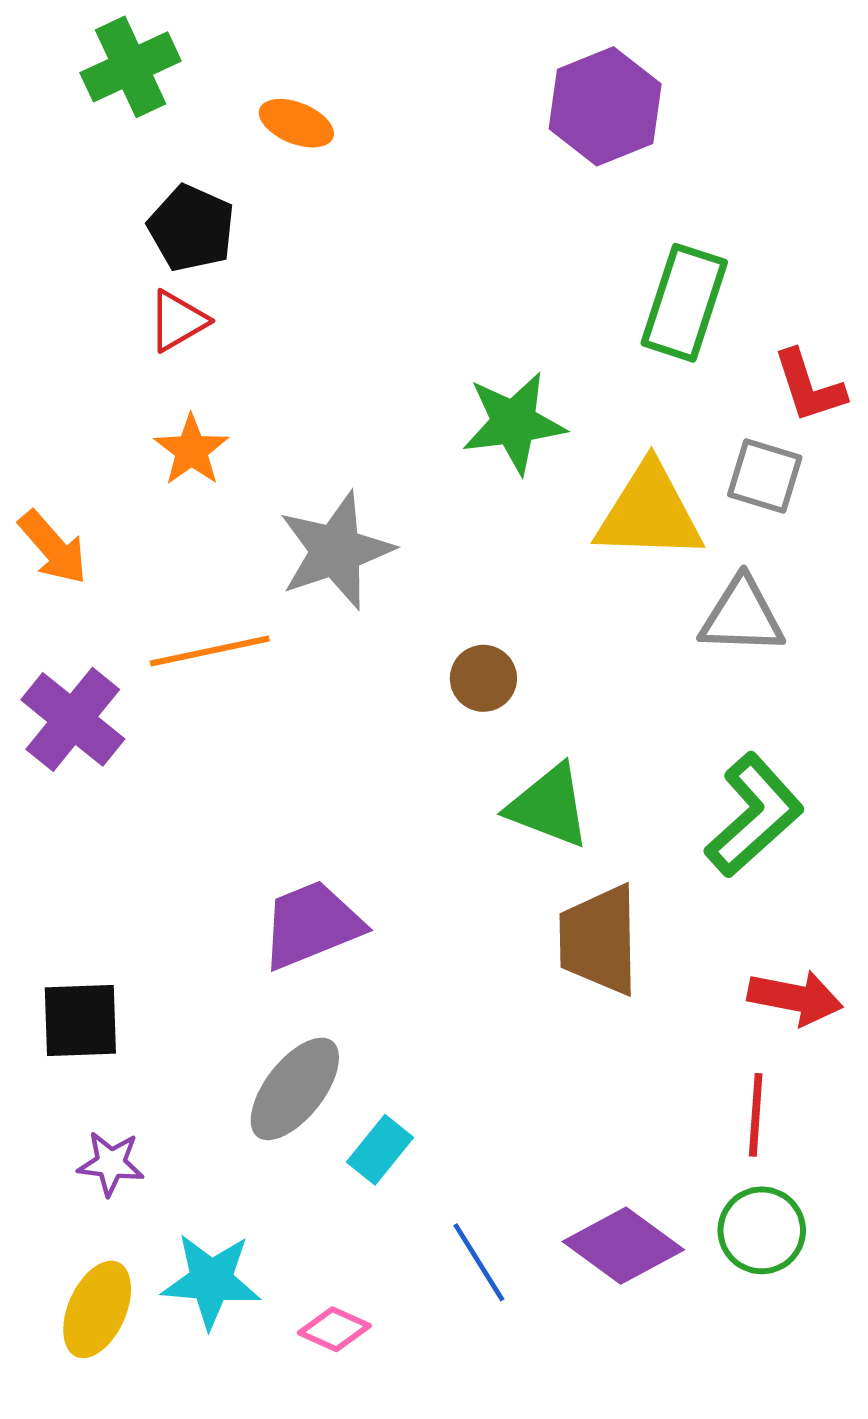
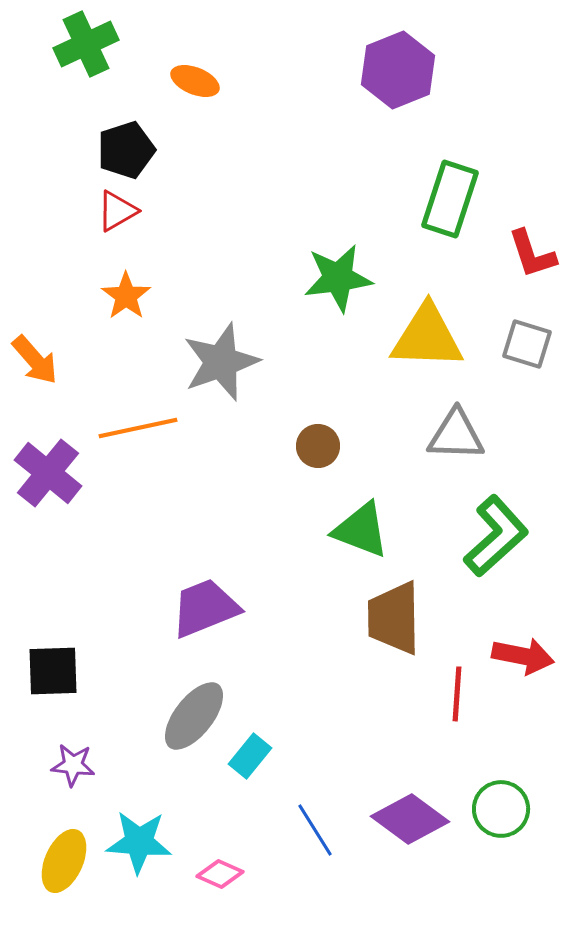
black pentagon: (191, 228) -> (126, 150), turned 30
gray square: (765, 476) -> (527, 344), moved
gray triangle: (742, 616) -> (456, 435), moved
red line: (756, 1115) -> (457, 694), moved

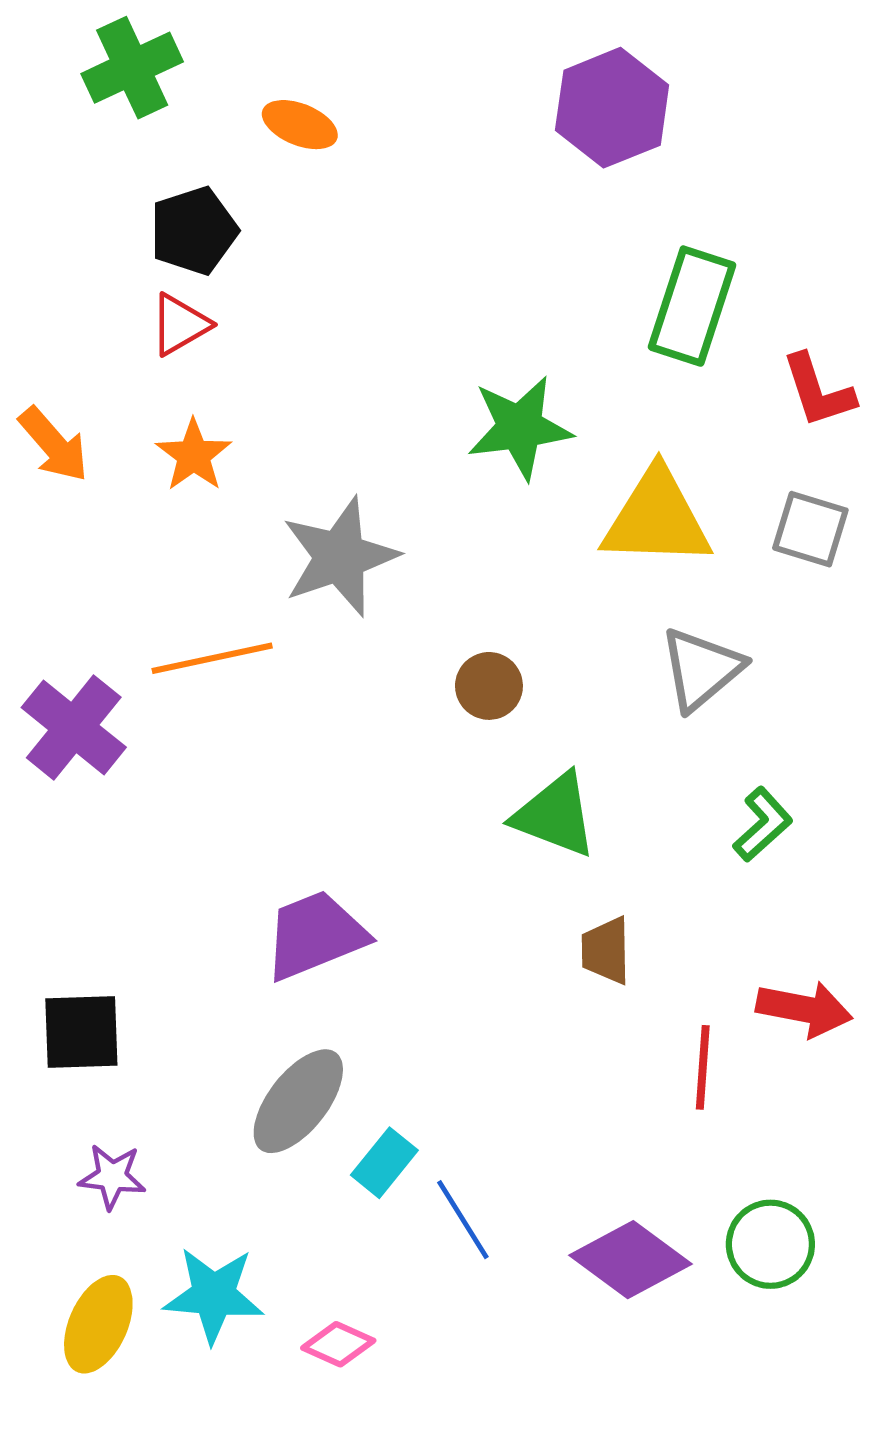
orange arrow: (35, 360) -> (54, 444), moved
gray triangle: (456, 435) -> (701, 669), turned -42
green L-shape: (496, 536) -> (763, 824), size x0.6
brown trapezoid: (394, 618) -> (606, 950), size x0.6
blue line: (315, 830) -> (463, 1220), moved

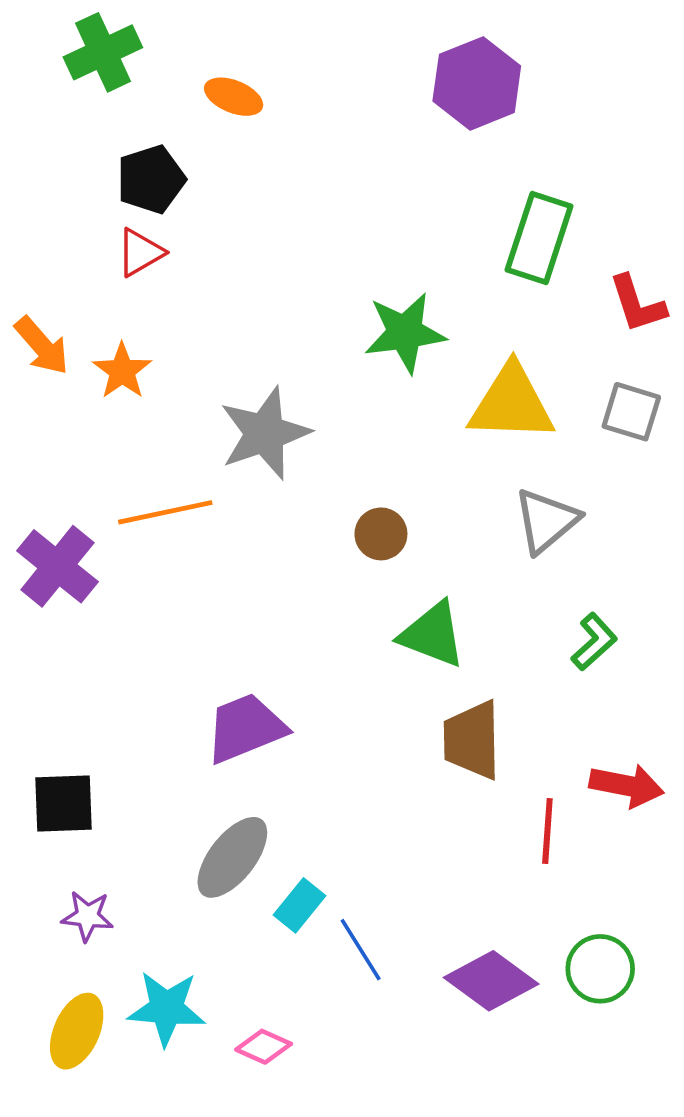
orange star: (194, 455) -> (122, 371), moved
brown trapezoid: (606, 950) -> (472, 740), size x1.5

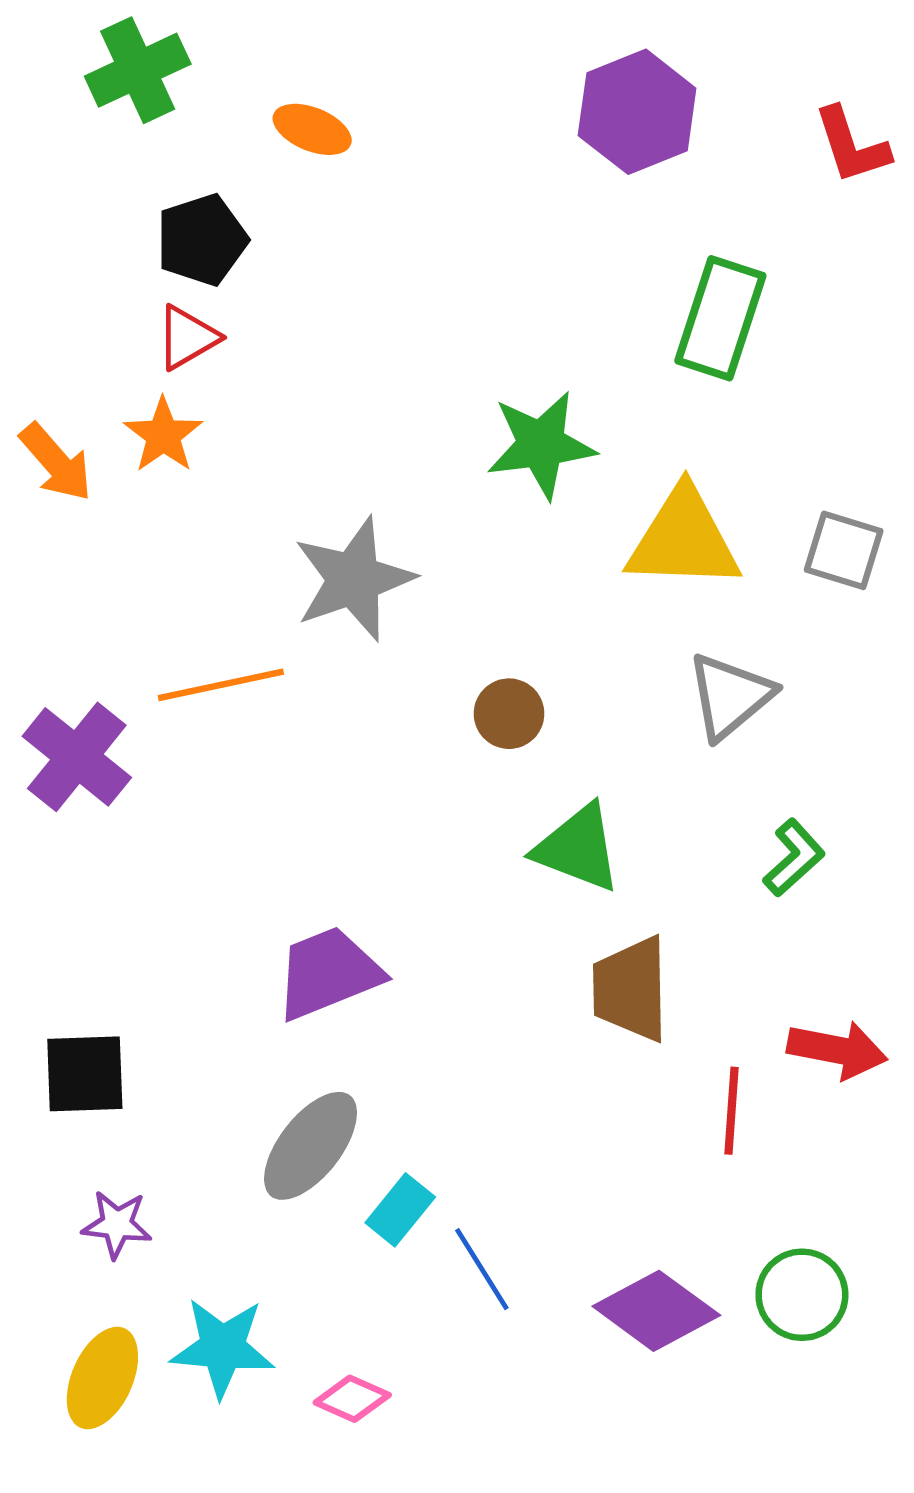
red L-shape: (637, 304) -> (852, 145), moved
orange star: (122, 371) -> (163, 435), moved

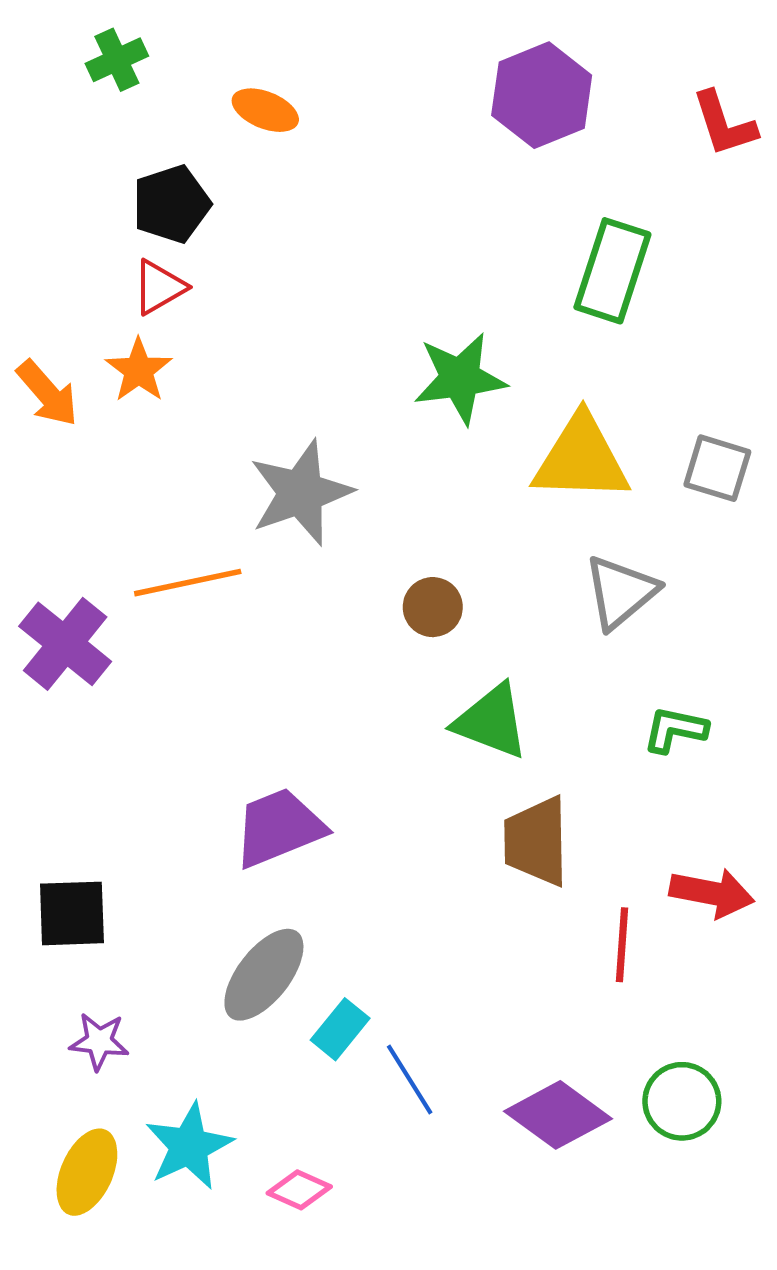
green cross: (138, 70) -> (117, 60), size x0.7
green L-shape: (794, 858) -> (675, 730), turned -126
cyan star: (222, 1348) -> (189, 1146), turned -30

